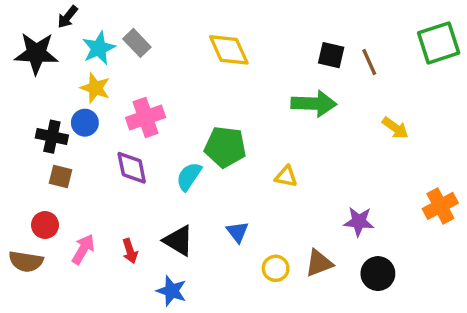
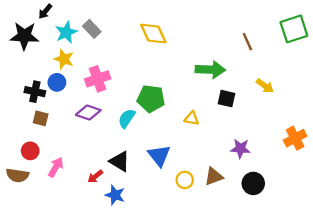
black square: (331, 55) -> (227, 99), moved
purple diamond: (132, 168) -> (88, 113), turned -60
blue triangle: (237, 232) -> (159, 156), size x1.5
red arrow: (130, 251) -> (95, 176), moved, turned 70

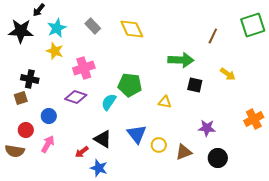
gray rectangle: (92, 29) -> (93, 26), moved
brown line: (247, 42) -> (213, 36), turned 49
blue circle: (57, 82) -> (49, 116), moved
brown square: (41, 118) -> (21, 98), moved, turned -32
yellow circle: (185, 180) -> (159, 145), moved

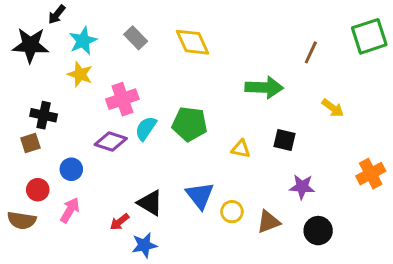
black square: (195, 85) -> (285, 140), moved
cyan semicircle: (109, 102) -> (146, 128), moved
blue star: (99, 168) -> (144, 245), turned -30

